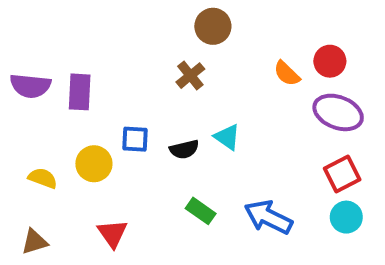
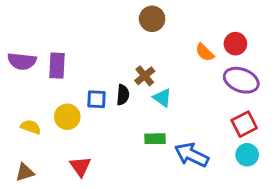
brown cross: (190, 76) -> (145, 76), moved
black semicircle: (184, 149) -> (123, 95), moved, turned -72
green rectangle: (201, 211) -> (155, 139), moved, turned -36

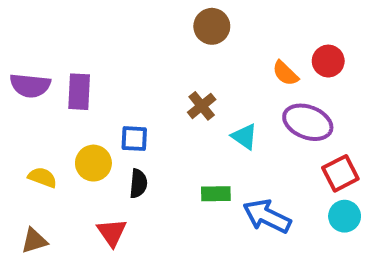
purple ellipse: (241, 80) -> (308, 122), moved
black semicircle: (123, 95) -> (138, 184), moved
cyan triangle: (162, 98) -> (245, 137), moved

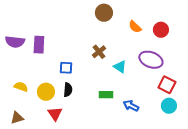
orange semicircle: (285, 73) -> (135, 27), moved
yellow circle: (93, 163) -> (46, 92), moved
red square: (340, 173) -> (167, 85), turned -36
blue arrow: (267, 216) -> (131, 106), size x0.7

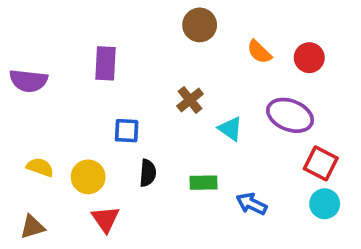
purple rectangle: (39, 45) -> (105, 63), moved
black semicircle: (68, 90) -> (148, 173), moved

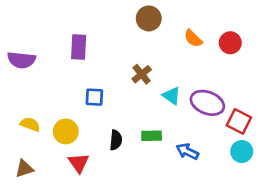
purple ellipse: (290, 115) -> (207, 103), moved
black semicircle: (148, 173) -> (116, 140), moved

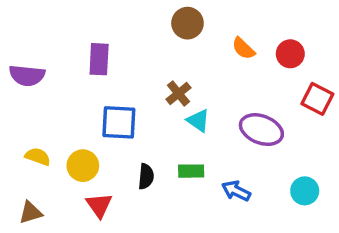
cyan triangle: (172, 96) -> (198, 121), moved
blue square: (94, 97) -> (119, 122), size x1.5
red square: (239, 121) -> (317, 99), moved

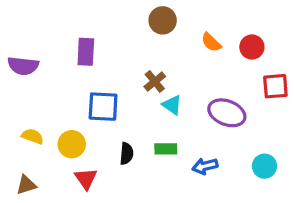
red square: (317, 99) -> (275, 86), turned -32
blue arrow: (236, 191) -> (205, 166), turned -40

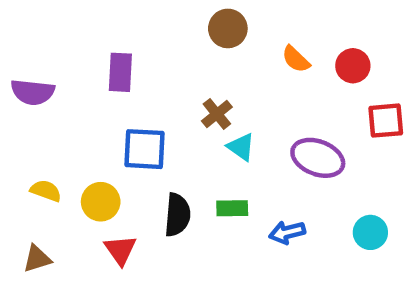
black semicircle: (127, 154) -> (177, 215), size x1.4

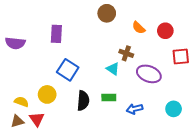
brown cross: (217, 114) -> (126, 53), moved, turned -32
blue square: (145, 149) -> (68, 70), turned 30
yellow semicircle: (46, 191) -> (21, 102), moved
red triangle: (120, 250) -> (37, 119), moved

